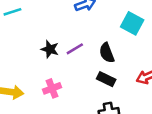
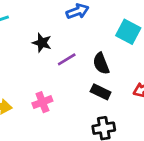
black star: (50, 49) -> (42, 43), moved

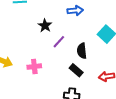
purple line: (67, 59) -> (59, 42), turned -32

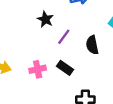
black rectangle: (76, 70) -> (65, 68), moved

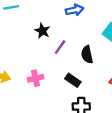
black rectangle: (65, 68) -> (73, 80), moved

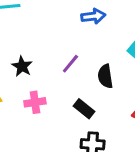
black star: (42, 31) -> (22, 66), moved

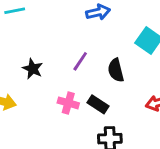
pink cross: (35, 102) -> (68, 103), moved, turned 30

